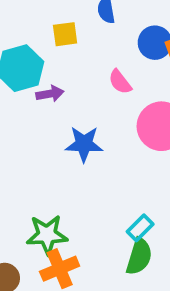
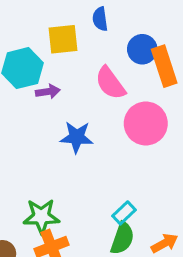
yellow square: (65, 34) -> (63, 39), size x1.4
pink semicircle: (120, 82) -> (110, 83), size x1.5

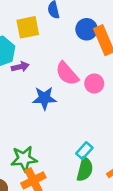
pink semicircle: (110, 83) -> (67, 74), moved
pink circle: (146, 123) -> (94, 83), size x0.6

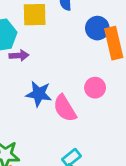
pink semicircle: (67, 74) -> (65, 108), moved

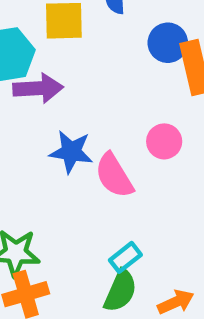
purple arrow: (19, 55) -> (38, 88), size x1.5

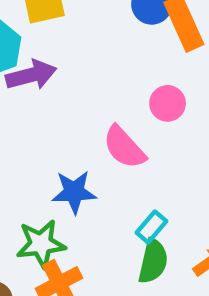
blue star: (71, 152) -> (74, 192), moved

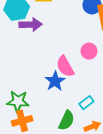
blue star: (74, 192) -> (55, 81), moved, turned 30
cyan rectangle: (152, 227) -> (86, 103), moved

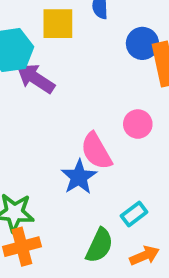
purple arrow: (31, 25) -> (36, 78), turned -145

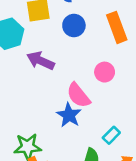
blue circle: (142, 43) -> (74, 25), moved
purple arrow: (36, 78) -> (41, 61), moved

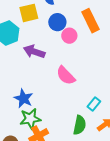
pink circle: (105, 72) -> (69, 36), moved
blue star: (69, 115) -> (23, 98), moved

